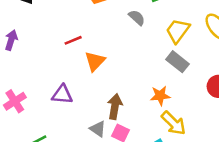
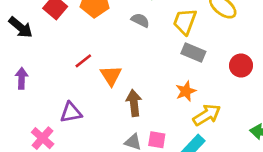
purple triangle: (62, 94) -> (71, 112), moved
brown arrow: (115, 106) -> (134, 103), moved
yellow arrow: (173, 123) -> (207, 115), turned -60

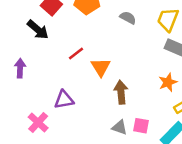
black arrow: (21, 27) -> (38, 30), moved

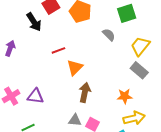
purple triangle: (64, 100) -> (35, 96), moved
gray triangle: (120, 127) -> (75, 120), turned -32

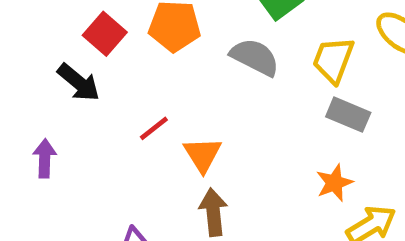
gray semicircle: (109, 35) -> (255, 57), size x1.5
brown arrow: (85, 92) -> (213, 212), moved

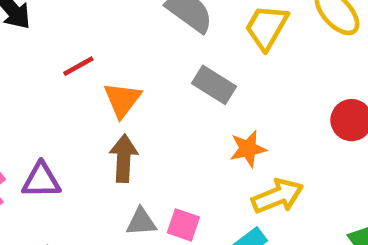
gray rectangle: (348, 115) -> (214, 85), moved

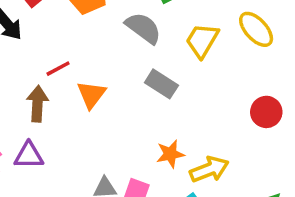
orange star: (248, 149) -> (170, 154), moved
brown arrow: (124, 158) -> (37, 104), moved

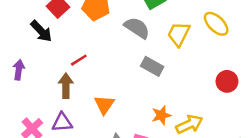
orange triangle: (91, 95) -> (104, 105), moved

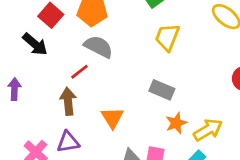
gray semicircle: (137, 28) -> (98, 47), moved
yellow trapezoid: (179, 34) -> (167, 37), moved
gray rectangle: (152, 66) -> (162, 90), moved

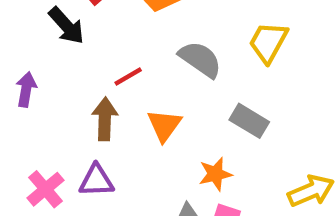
gray semicircle: (98, 47) -> (200, 59), moved
orange triangle: (112, 118) -> (164, 125), moved
orange star: (176, 123) -> (215, 174), moved

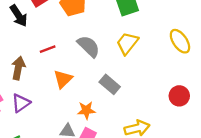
brown arrow: (105, 119) -> (18, 68), moved
purple triangle: (96, 181) -> (21, 103), turned -42

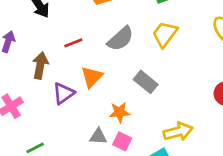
gray semicircle: (89, 46) -> (120, 39), turned 95
purple triangle: (21, 103) -> (63, 93), moved

